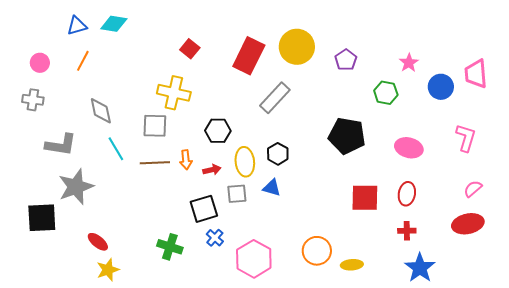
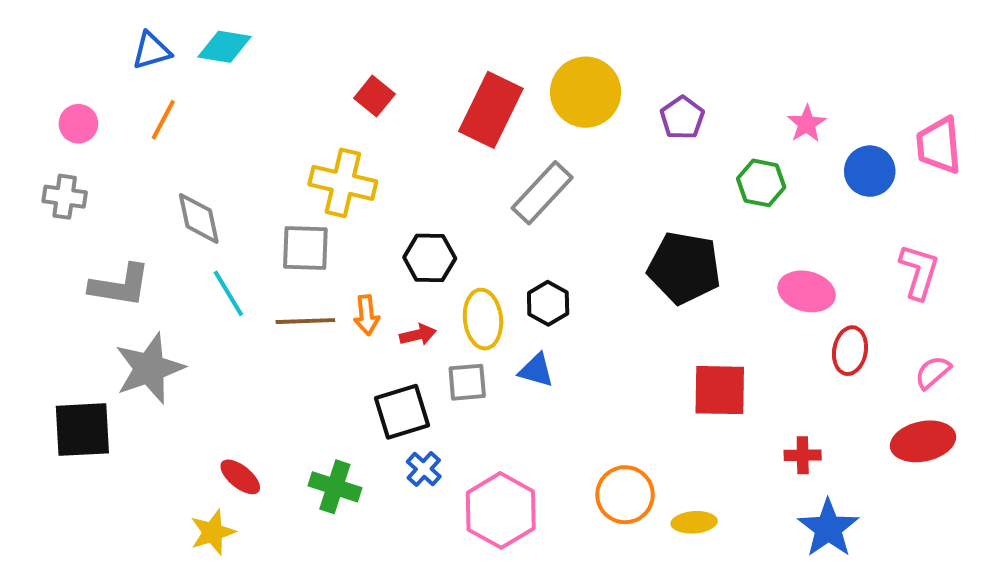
red ellipse: (407, 194) -> (850, 351), moved
red ellipse: (98, 242) -> (240, 477), moved

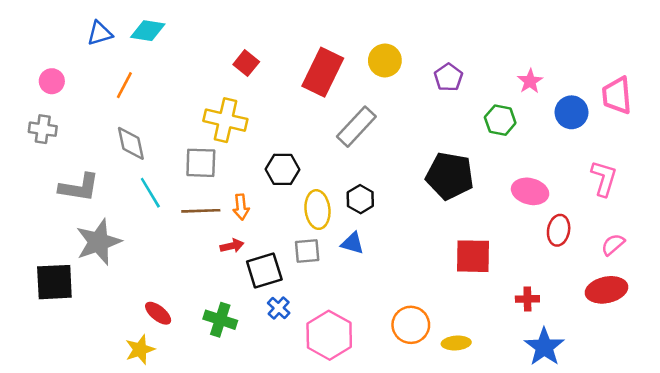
yellow circle: (586, 92) -> (385, 60), size x0.7
orange line: (163, 120) -> (124, 85), moved
red arrow: (418, 335) -> (232, 246), moved

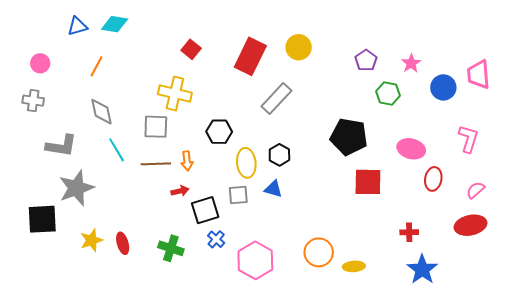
purple pentagon: (448, 77) -> (366, 60), moved
red square: (473, 256) -> (368, 182), moved
red ellipse: (158, 313) -> (123, 243), turned 35
yellow star: (140, 349) -> (91, 240), moved

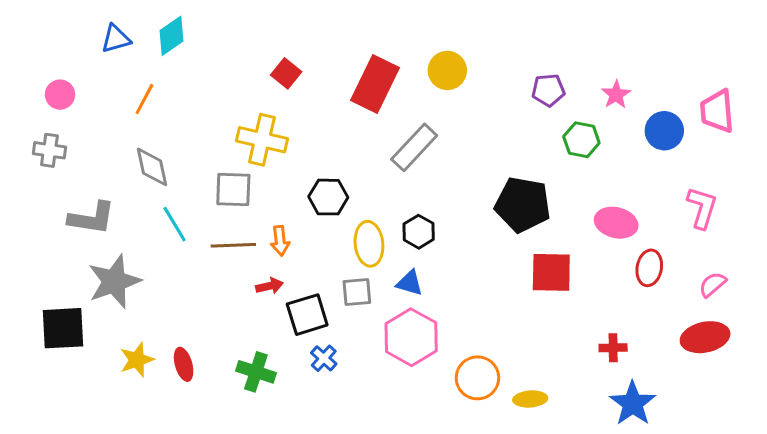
cyan diamond: (115, 24) -> (172, 36), turned -44
purple pentagon: (366, 60) -> (548, 90), turned 30
pink hexagon: (255, 260) -> (411, 337), moved

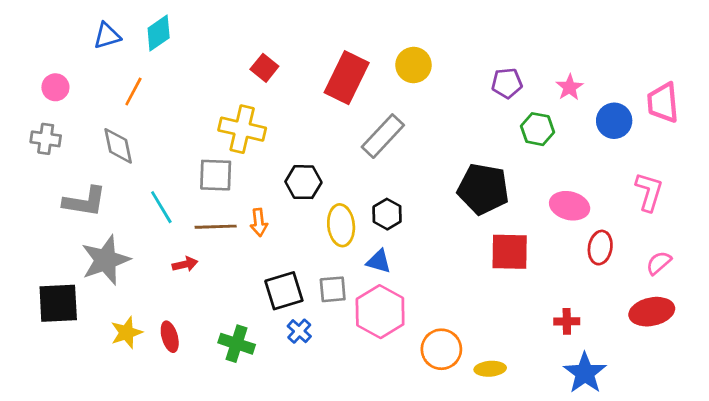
gray diamond: (152, 167) -> (118, 146), moved
red arrow: (269, 286) -> (185, 264), moved
gray square: (357, 292) -> (333, 289), moved

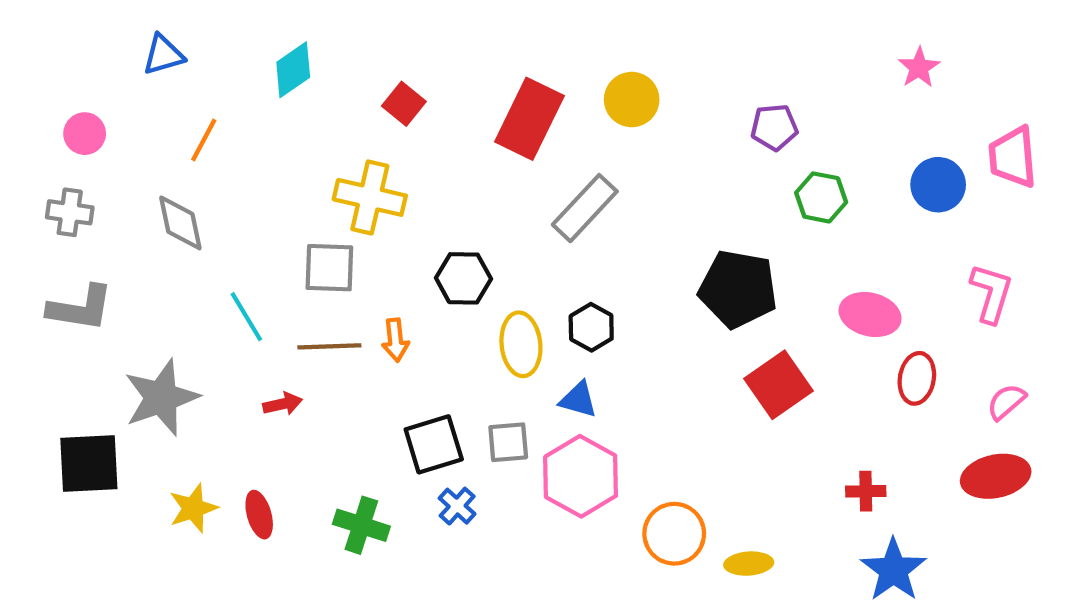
cyan diamond: (159, 33) -> (293, 70), moved
pink star: (570, 87) -> (919, 68), moved
gray L-shape: (85, 202) -> (80, 308), moved
red square: (510, 252) -> (779, 385), turned -36

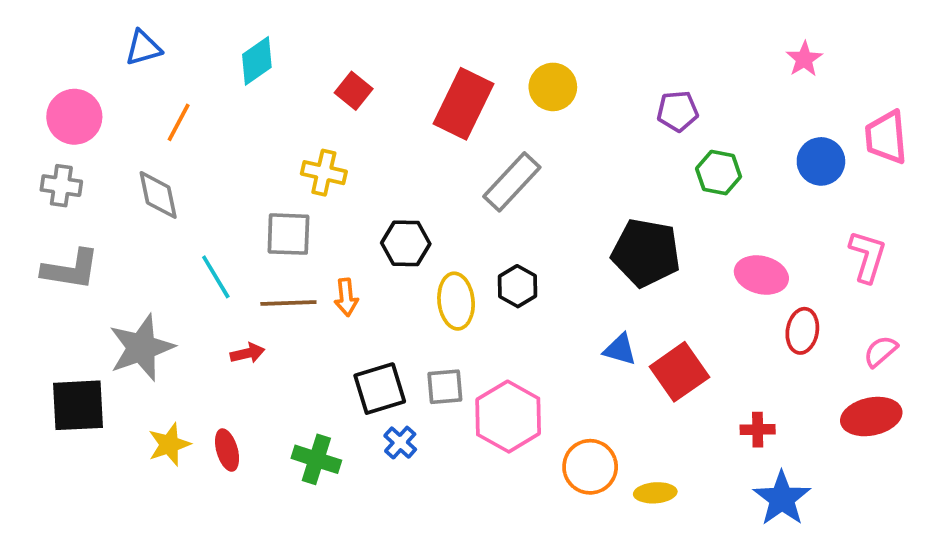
pink circle: (85, 134) -> (74, 117), size x1.5
yellow cross: (370, 197) -> (324, 173), size x0.7
red square: (779, 385) -> (679, 372), moved
blue triangle: (578, 400) -> (620, 349), moved

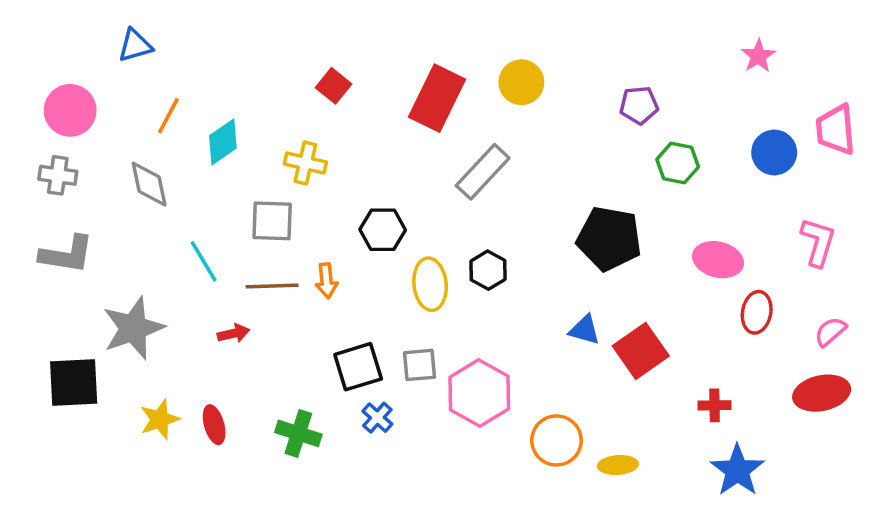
cyan diamond: (257, 61) -> (223, 142), moved

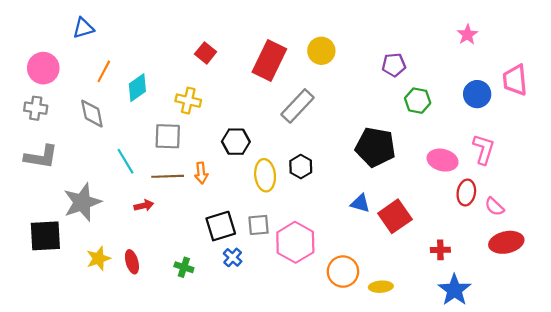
pink L-shape: (818, 242) -> (484, 149), moved
pink semicircle: (830, 332) -> (494, 207), moved, turned -96
green cross: (298, 433) -> (184, 267), size x0.7

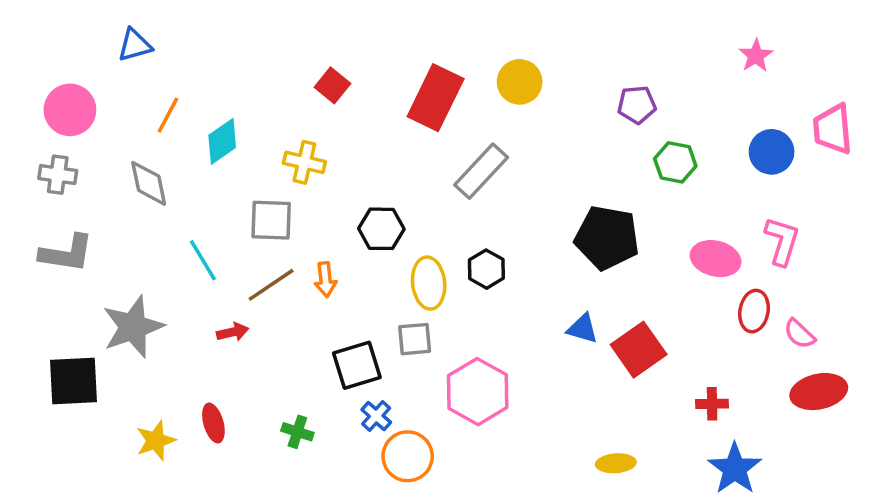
brown line: (168, 176) -> (271, 285), turned -32
gray square: (259, 225) -> (415, 339), moved
yellow star: (98, 259) -> (156, 441), moved
orange circle: (343, 272) -> (408, 456), moved

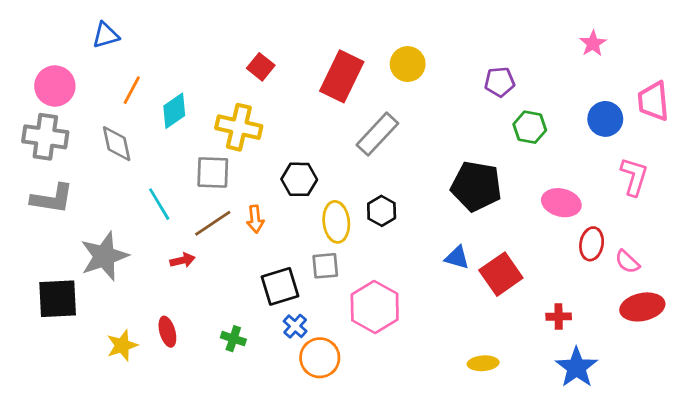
yellow cross: (304, 162) -> (239, 127), size x1.4
gray cross: (58, 175) -> (45, 137), size x1.5
pink L-shape: (782, 241) -> (634, 177), moved

